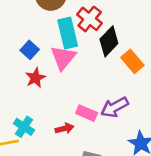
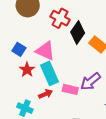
cyan rectangle: (68, 33) -> (50, 73), moved
pink triangle: (63, 58) -> (45, 51), turned -35
red arrow: (65, 128) -> (46, 94), moved

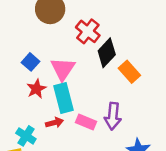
pink triangle: (45, 51) -> (63, 69), turned 30
purple arrow: (91, 81) -> (113, 116), turned -55

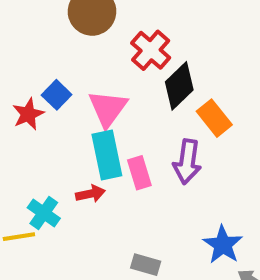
red star: (36, 89) -> (28, 114), moved
purple arrow: (113, 116) -> (187, 162), moved
pink rectangle: (86, 122) -> (139, 173), moved, turned 48

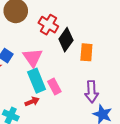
orange rectangle: (214, 118) -> (86, 52), turned 54
purple arrow: (187, 162) -> (92, 92), moved

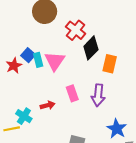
cyan rectangle: (37, 81) -> (38, 60), moved, size x0.6
purple arrow: (92, 92) -> (98, 95), moved

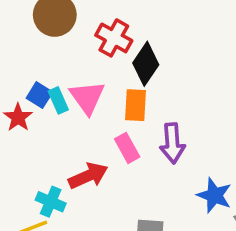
orange rectangle: (110, 64) -> (135, 105), moved
red arrow: (48, 105) -> (88, 176), size x1.5

